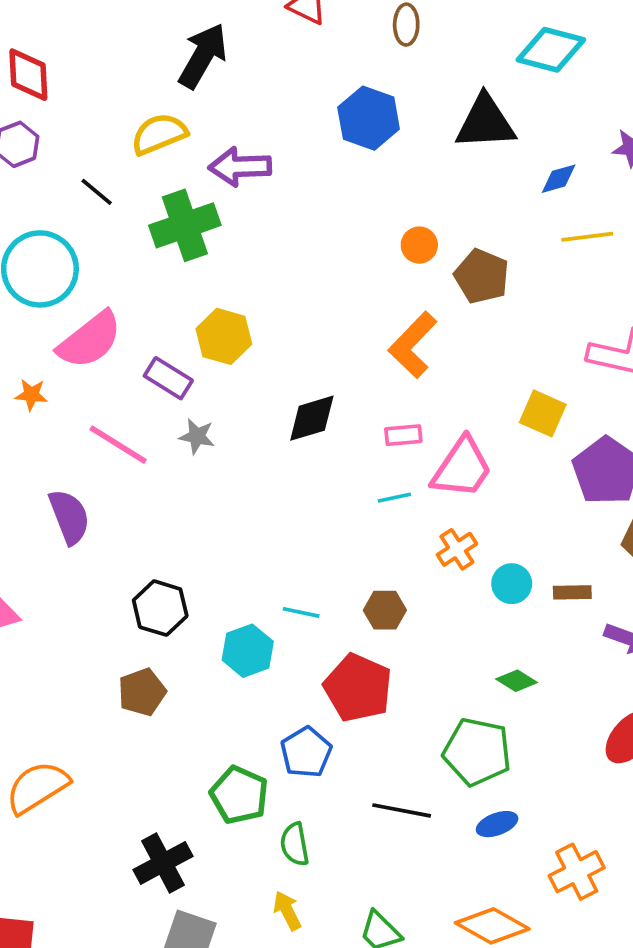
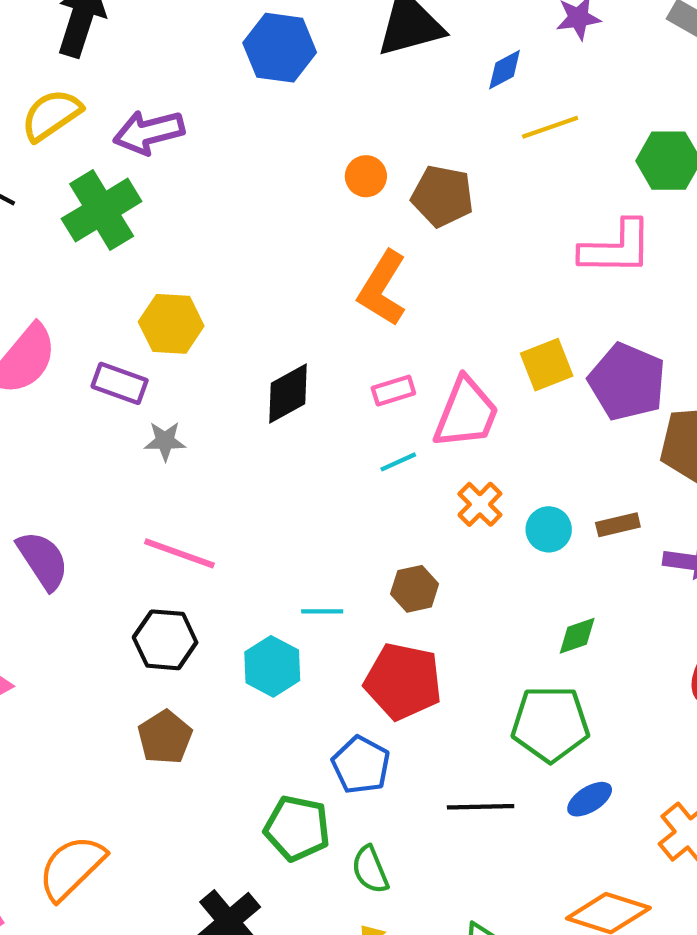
yellow square: (543, 413) -> (547, 365), moved, turned -33
pink line: (118, 445) -> (179, 553), moved
green diamond: (517, 681) -> (577, 636), turned -39

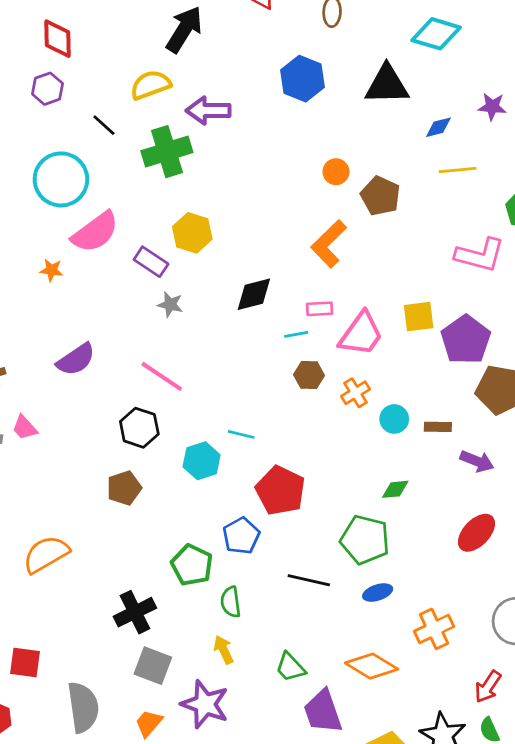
cyan line: (398, 462) -> (296, 334), moved
purple semicircle: (43, 560) -> (76, 359), turned 75
brown hexagon: (415, 589) -> (309, 375), moved

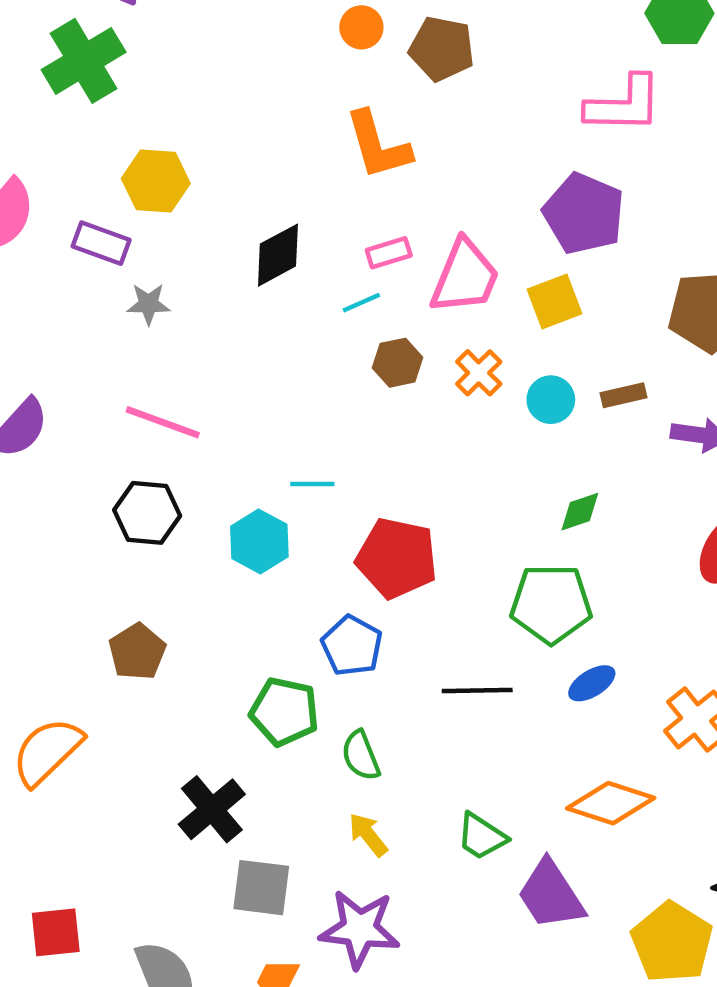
orange L-shape: (329, 244) -> (378, 145), turned -48
yellow square: (419, 317) -> (554, 301), moved
purple pentagon: (466, 340) -> (584, 214), moved
brown pentagon: (124, 488) -> (137, 652), moved

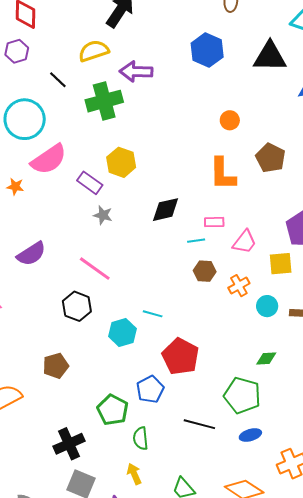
brown pentagon: (442, 49) -> (271, 158), moved
pink trapezoid: (465, 277) -> (245, 242), size x0.7

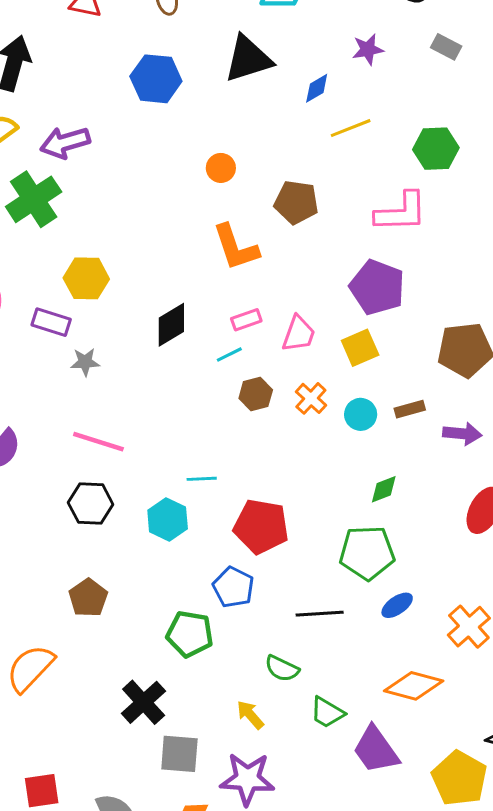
green semicircle: (141, 438) -> (282, 669), moved, turned -40

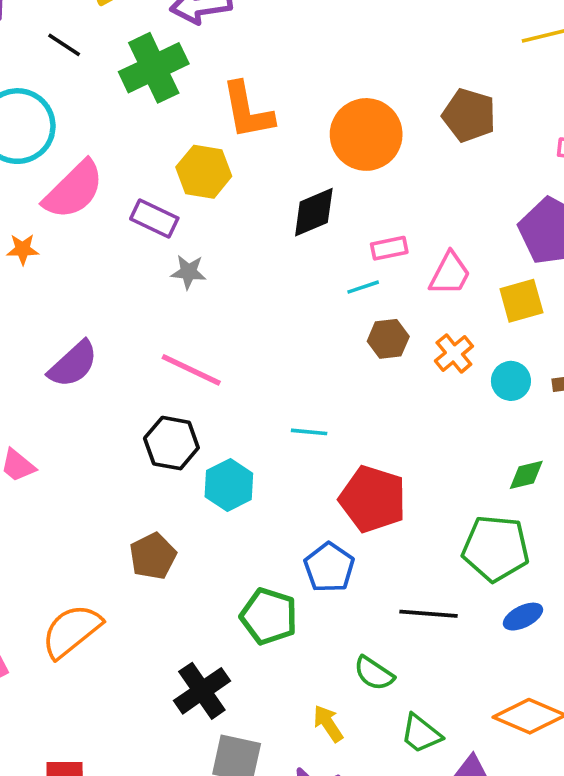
orange circle: (221, 168) -> (366, 134), moved, size x2.0
orange L-shape: (236, 247) -> (247, 111), moved
black diamond: (171, 325) -> (314, 212), moved
cyan hexagon: (168, 519) -> (229, 485), moved

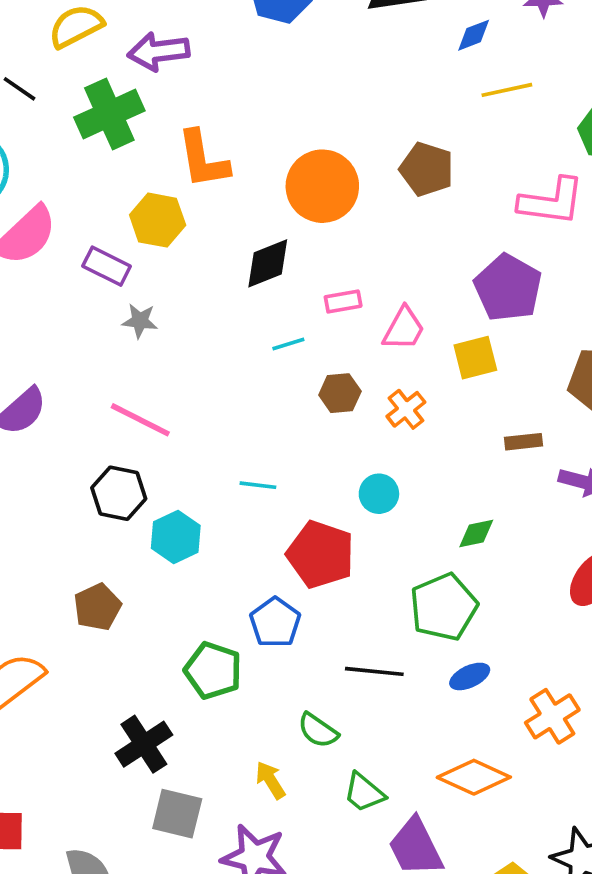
cyan line: (363, 287) -> (288, 344), moved
cyan circle: (511, 381) -> (379, 494), moved
green pentagon: (496, 548) -> (444, 607), turned -30

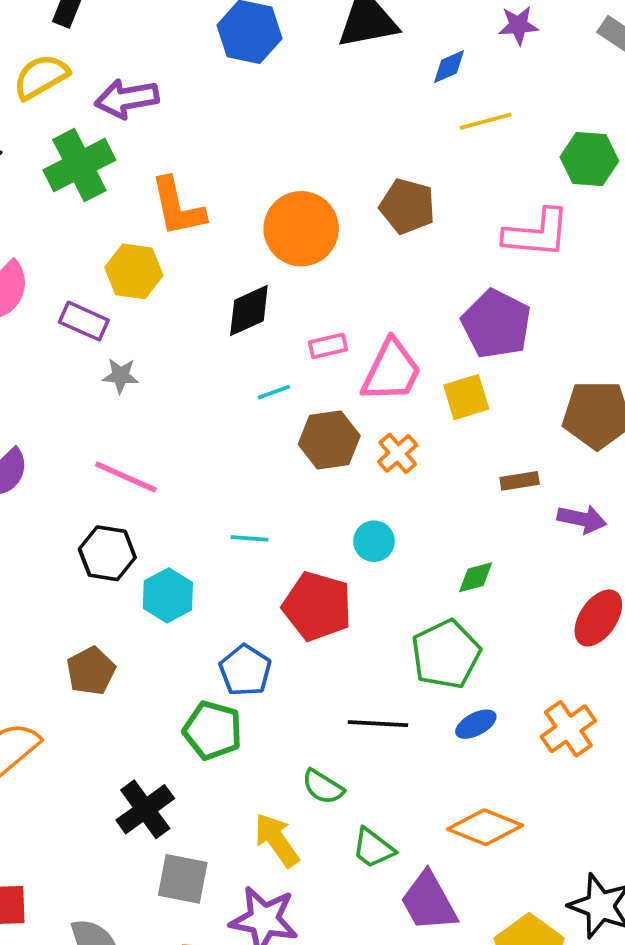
pink trapezoid: (404, 329) -> (391, 371), size x1.4
brown hexagon: (340, 393) -> (329, 440), size x1.4
blue pentagon: (275, 623) -> (245, 670), moved
orange cross: (552, 716) -> (568, 729), moved
yellow arrow: (270, 780) -> (277, 840), size x1.4

